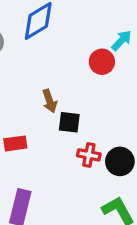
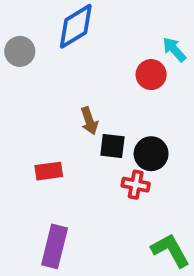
cyan arrow: (122, 40) -> (174, 49), turned -85
black circle: (120, 161) -> (151, 154), moved

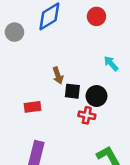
cyan arrow: (174, 49) -> (111, 63), moved
red circle: (151, 75) -> (96, 16), moved

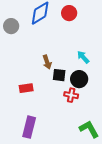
red circle: (96, 16) -> (69, 13), moved
cyan arrow: (111, 63) -> (83, 57), moved

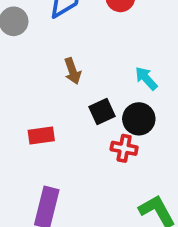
brown arrow: (47, 62) -> (73, 71), moved
black square: (59, 75) -> (102, 112), turned -32

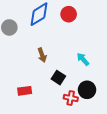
black square: (102, 112) -> (58, 78), turned -32
black circle: (139, 119) -> (87, 90), moved

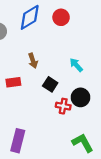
red rectangle: (25, 91) -> (13, 82), moved

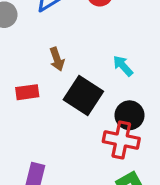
black square: (50, 84) -> (83, 95), size x1.6
red cross: (63, 106) -> (121, 140), moved, size x1.5

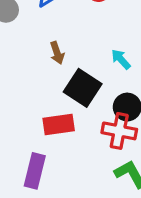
red rectangle: (27, 92) -> (59, 125), moved, size x1.4

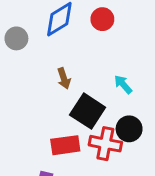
red cross: (119, 131) -> (105, 144), moved

